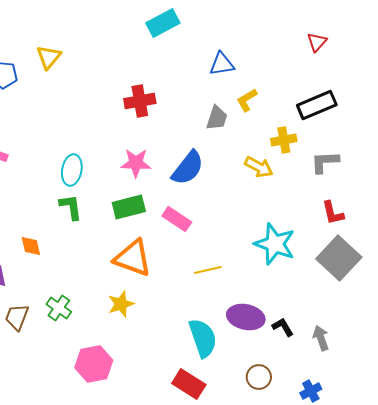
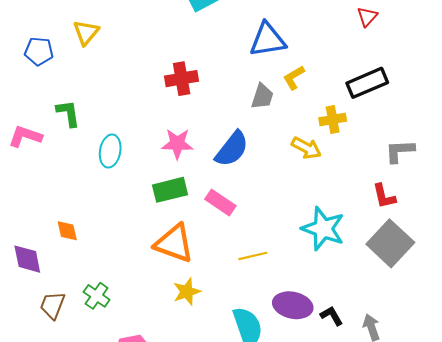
blue triangle: (222, 64) -> (268, 40), size x1.4
gray L-shape: (325, 162) -> (400, 151), moved
green L-shape: (71, 207) -> (68, 113), moved
yellow star: (121, 304) -> (187, 292), moved

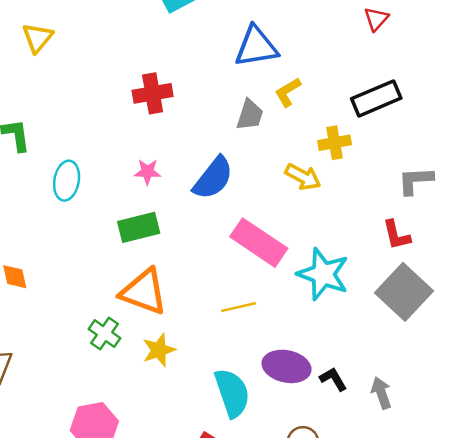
pink star: (177, 144) -> (147, 172), size x0.7
pink rectangle: (220, 202) -> (259, 243), moved, size x1.5
green cross: (97, 296) -> (105, 334), moved

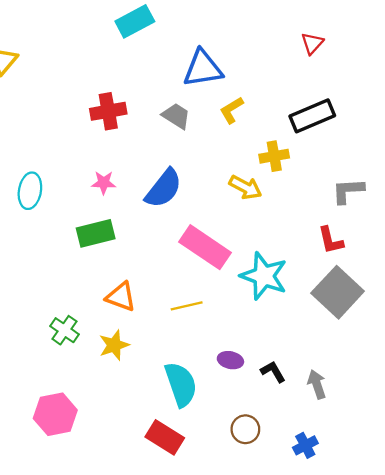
gray trapezoid: (250, 115) -> (176, 116), moved, turned -76
orange triangle: (144, 292) -> (121, 297), moved, size x0.7
purple ellipse: (287, 366) -> (230, 360), size x0.6

